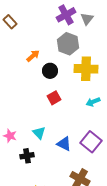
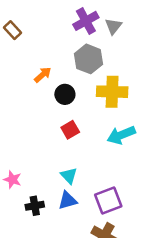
cyan arrow: (93, 102) -> (121, 135), size x1.5
cyan triangle: (39, 133) -> (69, 176), moved
purple square: (91, 142) -> (108, 200), moved, turned 30
blue triangle: (64, 144) -> (68, 200), moved, turned -42

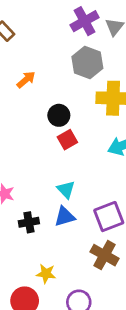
orange arrow: (43, 75) -> (26, 80), moved
black circle: (65, 94) -> (59, 115), moved

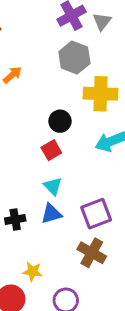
black circle: (59, 115) -> (60, 121), moved
red square: (67, 140) -> (51, 150), moved

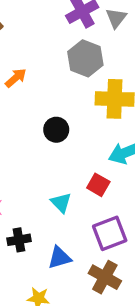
black circle: (60, 121) -> (56, 130), moved
red square: (51, 150) -> (98, 185), moved, turned -30
blue triangle: (51, 214) -> (59, 258), moved

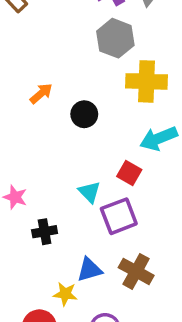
orange arrow: (16, 78) -> (41, 93), moved
purple square: (110, 233) -> (119, 216), moved
blue triangle: (59, 258) -> (89, 270), moved

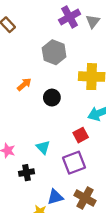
gray hexagon: (115, 38) -> (54, 52), moved
red square: (129, 173) -> (81, 135), turned 32
cyan triangle: (89, 192) -> (43, 147), moved

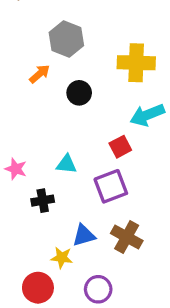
gray hexagon: (54, 52) -> (66, 39), moved
cyan triangle: (43, 147) -> (66, 164), turned -40

